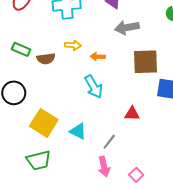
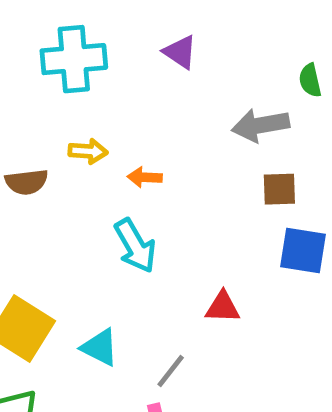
gray arrow: (127, 28) -> (261, 125), moved
brown square: (146, 62) -> (279, 189), moved, size x0.6

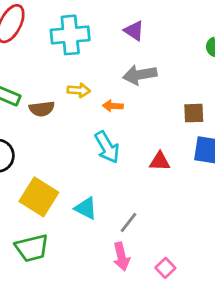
gray arrow: (261, 125) -> (140, 75), moved
red triangle: (223, 307) -> (160, 161), moved

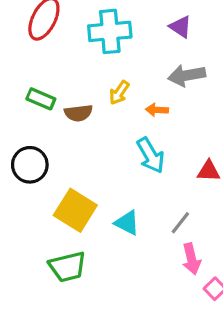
yellow arrow: (79, 90) -> (119, 93), turned 120
gray line: (128, 222) -> (180, 223), moved
pink arrow: (121, 257) -> (191, 259), moved

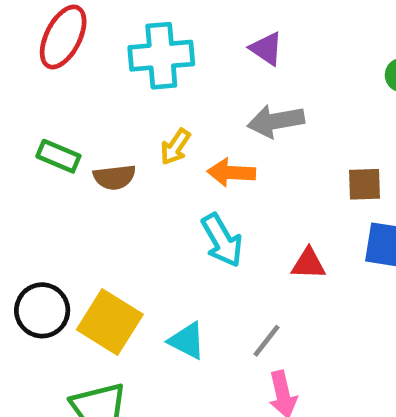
orange arrow: (157, 110) -> (231, 173), size x1.4
black circle: (30, 165) -> (42, 310), moved

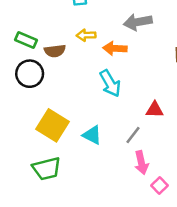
yellow arrow: (175, 147) -> (86, 35), turned 54
red triangle: (308, 264) -> (155, 110), moved
black circle: (42, 310) -> (30, 74), moved

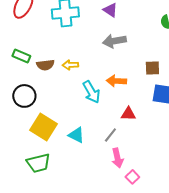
yellow arrow: (86, 35) -> (70, 65), moved
orange arrow: (115, 48) -> (116, 81), moved
black circle: (30, 74) -> (24, 96), moved

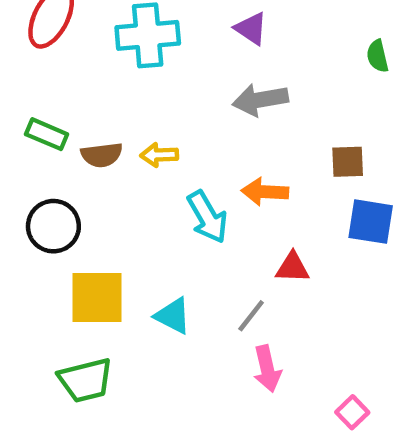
yellow square: (43, 127) -> (97, 297), turned -32
pink square: (132, 177) -> (352, 412), moved

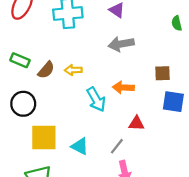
brown semicircle: (102, 155) -> (46, 70), turned -42

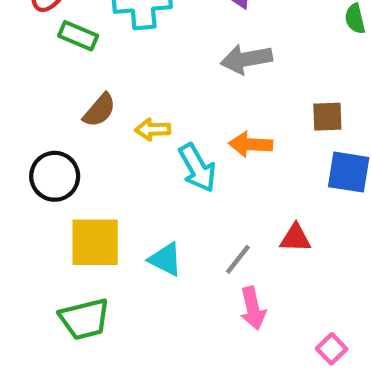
green rectangle: (20, 60) -> (78, 36), moved
yellow arrow: (73, 70) -> (153, 129), moved
red triangle: (136, 123) -> (295, 238), moved

